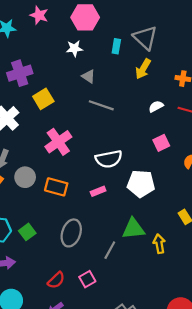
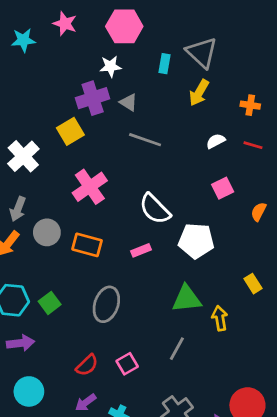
purple cross: (20, 73) -> (93, 98), moved
white semicircle: (109, 159) -> (155, 209), turned 56
gray line: (110, 250) -> (177, 349), moved

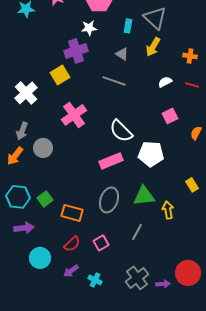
gray triangle: (128, 102) -> (122, 54), moved
orange rectangle: (87, 245) -> (72, 213), moved
pink rectangle: (141, 250) -> (111, 161), size x1.6
gray ellipse: (106, 304) -> (109, 200), moved
cyan circle: (29, 391) -> (40, 258), moved

